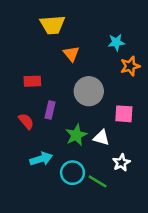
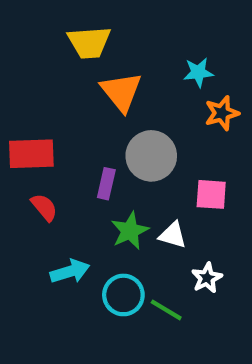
orange triangle: (71, 54) -> (121, 92), size x1.5
red rectangle: (32, 81) -> (31, 154), moved, size x1.5
purple rectangle: (50, 110) -> (106, 184), moved

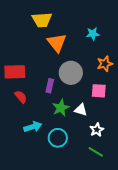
orange star: (222, 113) -> (105, 64), moved
green line: (166, 310) -> (96, 152), moved

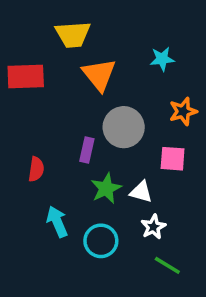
red rectangle: (15, 72) -> (26, 76), moved
red semicircle: (21, 97) -> (36, 169), turned 48
cyan arrow: (33, 127) -> (57, 222), turned -96
white star: (97, 130) -> (153, 227), moved

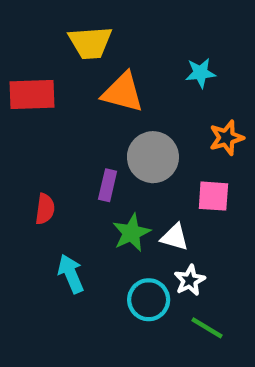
orange triangle: (99, 75) -> (123, 92), turned -36
cyan circle: (101, 241) -> (149, 300), moved

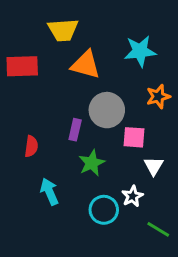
cyan star: (201, 73) -> (140, 51), size x1.5
pink square: (213, 196) -> (134, 137), moved
white triangle: (175, 237) -> (154, 166), moved, turned 45
green line: (207, 328) -> (158, 229), moved

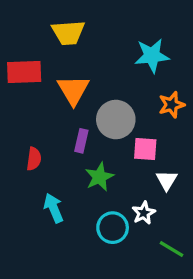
orange triangle: (86, 65) -> (73, 90), moved, turned 44

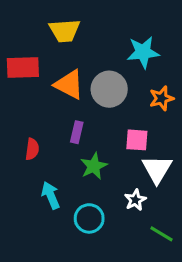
orange triangle: (73, 90) -> (69, 85), turned -32
gray circle: (116, 120) -> (109, 89), moved
white triangle: (167, 180) -> (157, 169), size x1.5
cyan circle: (113, 228) -> (89, 218), moved

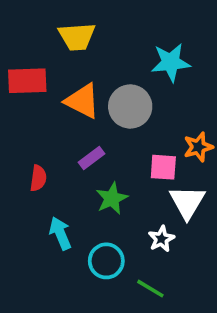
orange star: (161, 98) -> (198, 147), moved
purple rectangle: (77, 132) -> (92, 158), turned 40
green line: (161, 234) -> (150, 289), moved

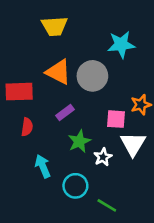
red rectangle: (27, 81) -> (19, 92), moved
white star: (161, 239) -> (103, 157), moved

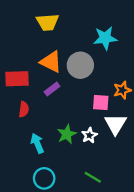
purple rectangle: (65, 113) -> (52, 89), moved
green star: (79, 141) -> (67, 134), moved
cyan circle: (75, 186) -> (44, 178), moved

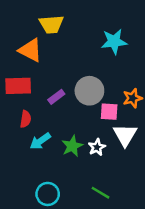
orange triangle: (51, 62) -> (30, 50), moved
gray circle: (80, 65) -> (89, 91), moved
cyan arrow: (37, 143) -> (40, 141), moved, turned -102

